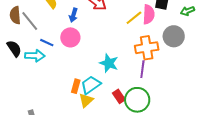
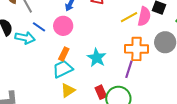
cyan trapezoid: (91, 85) -> (63, 69), moved
orange rectangle: (76, 86) -> (64, 54), moved

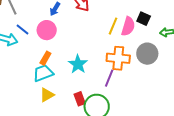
yellow line: (129, 17) -> (113, 26), turned -42

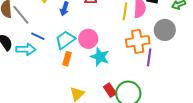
pink circle: (47, 30) -> (88, 39), moved
cyan trapezoid: (43, 73) -> (65, 40), moved
purple line: (109, 78) -> (149, 57), moved

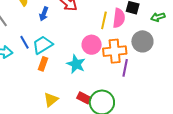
blue line: (38, 36) -> (24, 42), moved, turned 32
pink circle: (88, 39) -> (92, 45), moved
red rectangle: (110, 90) -> (84, 98), turned -32

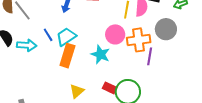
orange rectangle: (43, 64) -> (67, 56), size x1.6

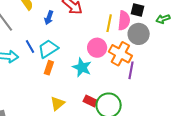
gray circle: (166, 29) -> (139, 34), moved
orange cross: (139, 40) -> (120, 54), turned 35
orange rectangle: (67, 56) -> (49, 68), size x0.6

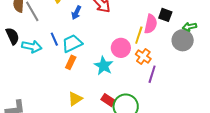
yellow line: (109, 23) -> (139, 35), moved
gray circle: (139, 34) -> (183, 40), moved
orange cross: (120, 54) -> (143, 56), size x0.7

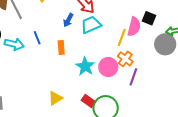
blue arrow: (76, 13) -> (68, 20), moved
cyan trapezoid: (72, 43) -> (91, 25), moved
pink circle: (121, 48) -> (108, 67), moved
orange rectangle: (71, 62) -> (61, 48), moved, turned -32

